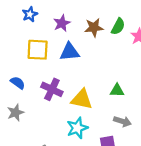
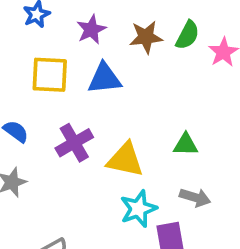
purple cross: (52, 89) -> (74, 143), turned 35
cyan star: (77, 128) -> (138, 209), moved

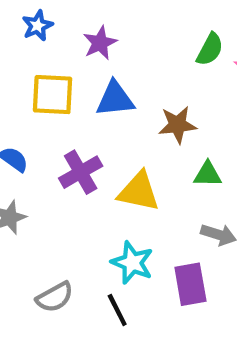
brown star: (146, 37) -> (178, 125), moved
cyan star: (138, 209) -> (132, 263), moved, turned -30

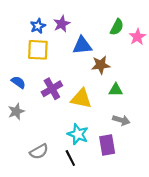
blue star: (37, 26) -> (38, 26), moved
blue triangle: (115, 99) -> (82, 45), moved

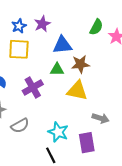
green triangle: (116, 90) -> (57, 69), moved
yellow triangle: (81, 98) -> (77, 91), moved
gray semicircle: (39, 152) -> (20, 126), moved

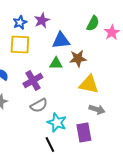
yellow triangle: (77, 91) -> (89, 84), moved
gray semicircle: (20, 126) -> (39, 105), moved

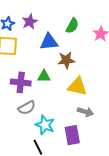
green semicircle: (93, 23) -> (72, 26), moved
green triangle: (56, 63) -> (44, 76), moved
purple cross: (33, 80) -> (21, 82), turned 36

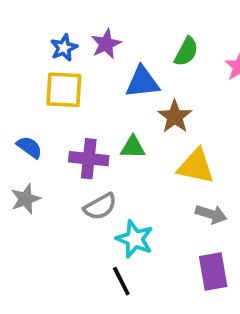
brown star: (66, 60) -> (175, 117), turned -30
purple rectangle: (72, 135) -> (213, 272), moved

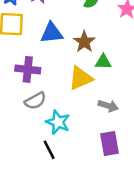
blue triangle: (142, 82) -> (52, 33), moved
green triangle: (133, 147) -> (103, 62), moved
yellow triangle: (196, 166) -> (81, 78), moved, turned -36

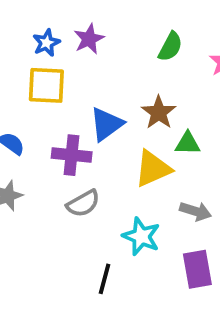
blue triangle: (52, 33) -> (106, 124), moved, turned -30
cyan star: (58, 122) -> (141, 236), moved
black line: (49, 150) -> (104, 279), turned 42

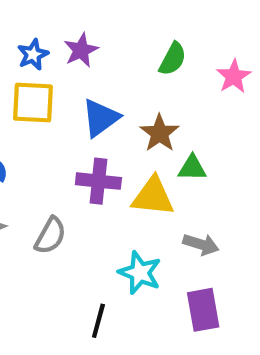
blue triangle: (106, 124) -> (101, 118), moved
purple cross: (72, 155) -> (98, 181), moved
yellow triangle: (153, 169) -> (153, 196), turned 30
gray semicircle: (83, 203) -> (50, 236), moved, turned -32

